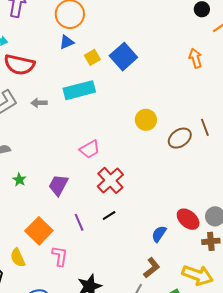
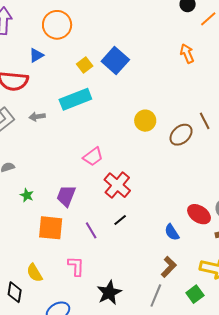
blue triangle: (67, 42) -> (36, 55), moved
orange square: (39, 231) -> (51, 228), moved, turned -32
blue semicircle: (159, 234) -> (172, 232), turned -60

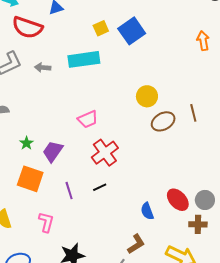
brown line: (205, 121) -> (193, 113), moved
brown ellipse: (181, 135) -> (163, 121), moved
green star: (27, 195) -> (26, 143), moved

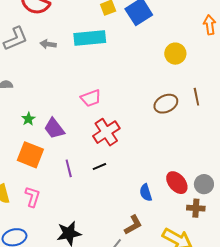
yellow circle: (147, 96) -> (175, 54), moved
purple trapezoid: (53, 151) -> (54, 128), turned -75
pink L-shape: (46, 222) -> (32, 197), moved

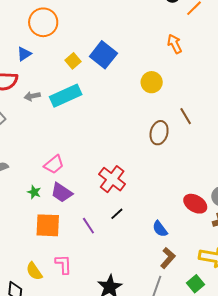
gray arrow: (48, 44) -> (32, 96), moved
pink trapezoid: (91, 98) -> (54, 164), moved
brown ellipse: (166, 104) -> (159, 133), turned -30
blue semicircle: (146, 193) -> (160, 229), moved

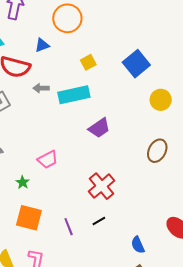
blue square: (103, 55) -> (136, 64), moved
purple trapezoid: (62, 193) -> (99, 128), moved, turned -80

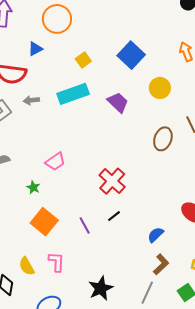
gray arrow: (41, 88) -> (31, 100), moved
purple trapezoid: (99, 128) -> (118, 102), moved, turned -95
orange square: (29, 218) -> (44, 222), turned 32
blue semicircle: (138, 245) -> (156, 235), turned 78

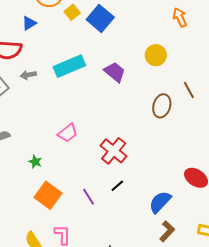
blue square: (131, 55) -> (100, 18), moved
yellow square: (83, 60) -> (72, 12), moved
pink trapezoid: (55, 162) -> (68, 133), moved
blue semicircle: (156, 235) -> (160, 202), size x1.4

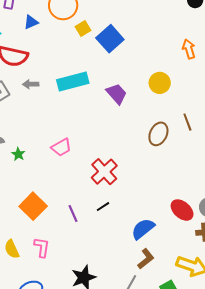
blue triangle: (29, 23) -> (31, 22), moved
green star: (35, 162) -> (18, 154), moved

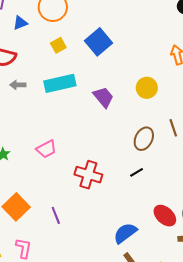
yellow square: (83, 28) -> (58, 45), moved
red cross: (104, 172) -> (88, 175), turned -32
black line: (103, 207) -> (137, 172), moved

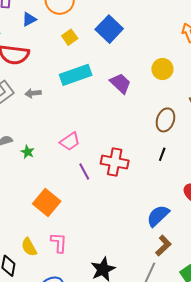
gray arrow: (18, 85) -> (33, 93), moved
black line: (137, 172) -> (162, 154), turned -32
purple line: (56, 215) -> (84, 171), moved

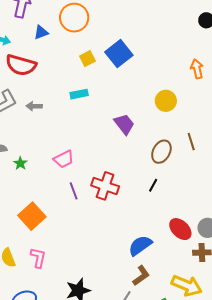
yellow square: (70, 37) -> (87, 59), moved
cyan rectangle: (76, 75) -> (79, 94), size x0.6
purple trapezoid: (120, 83) -> (124, 124), moved

